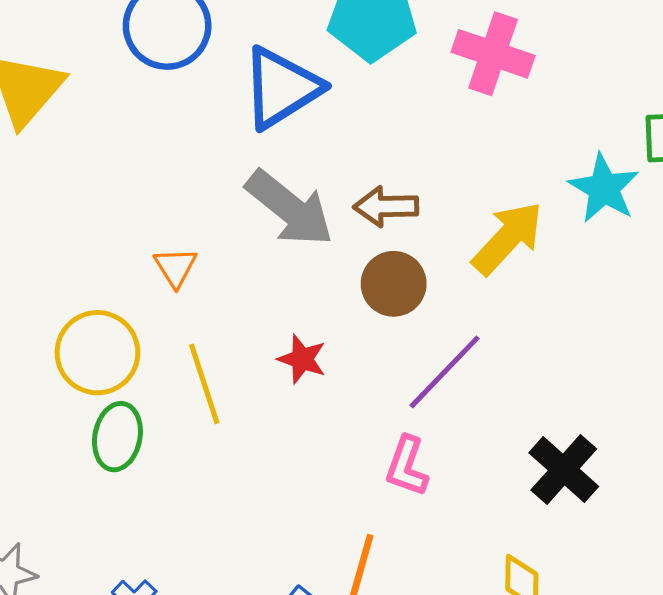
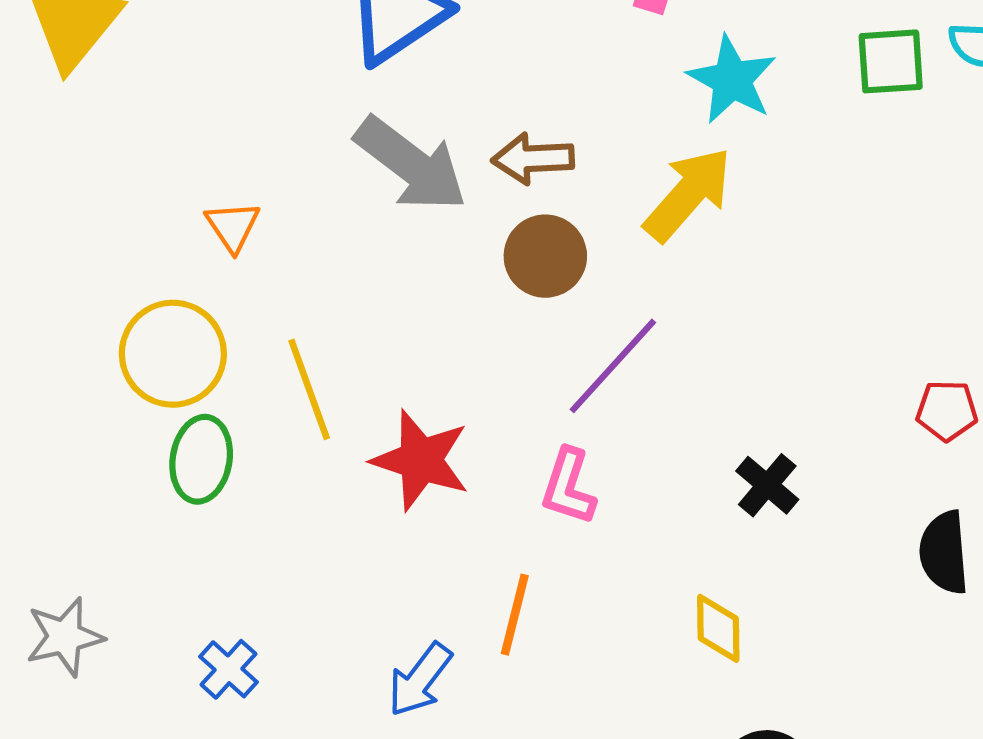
cyan star: (604, 188) -> (732, 80), moved
orange triangle: (175, 267) -> (233, 226), moved
red star: (302, 359) -> (421, 460), moved, size x1.6
black cross: (564, 470) -> (767, 485), size x0.7

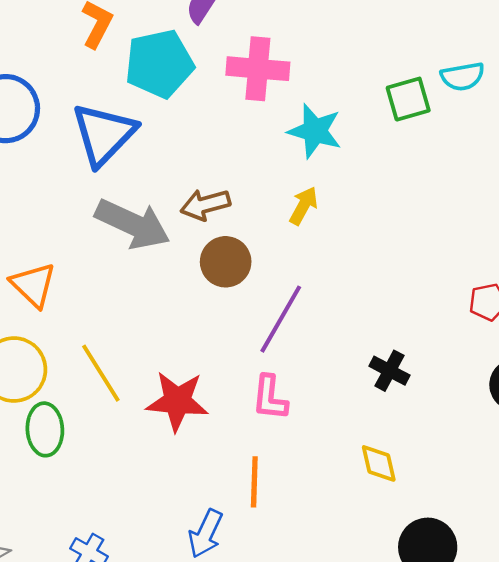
yellow arrow: (688, 194) -> (303, 206), size x0.6
orange triangle: (233, 226) -> (33, 285), size x1.4

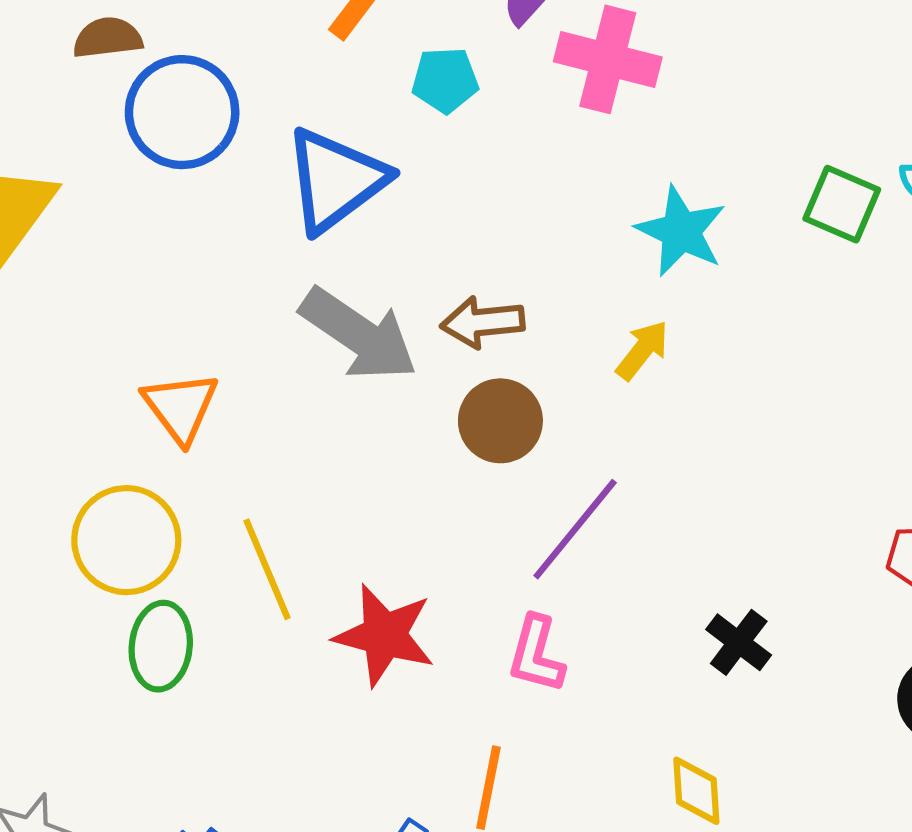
cyan pentagon: (159, 64) -> (445, 80), size x0.6
pink cross: (258, 69) -> (608, 59), moved
green square: (408, 99) -> (842, 204), turned 30

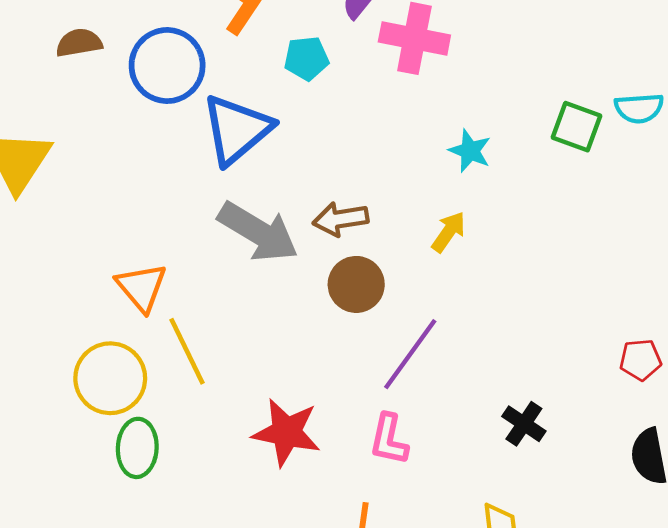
blue circle: (182, 112) -> (167, 66), moved
cyan star: (681, 231) -> (470, 151), size x0.7
yellow line: (267, 569) -> (187, 351), moved

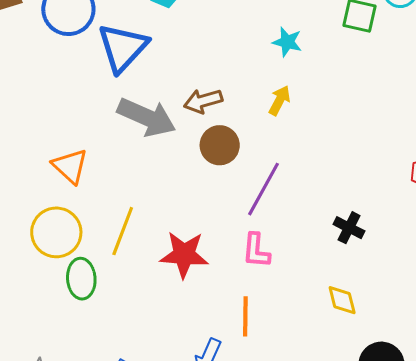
yellow line: (187, 351) -> (123, 231), moved, turned 54

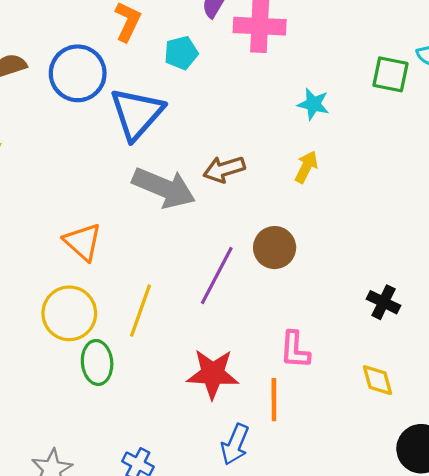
brown circle: (220, 145) -> (275, 248), moved
purple line: (264, 189) -> (217, 276), moved
pink L-shape: (256, 250) -> (295, 350), moved
red star: (184, 255) -> (213, 374), moved

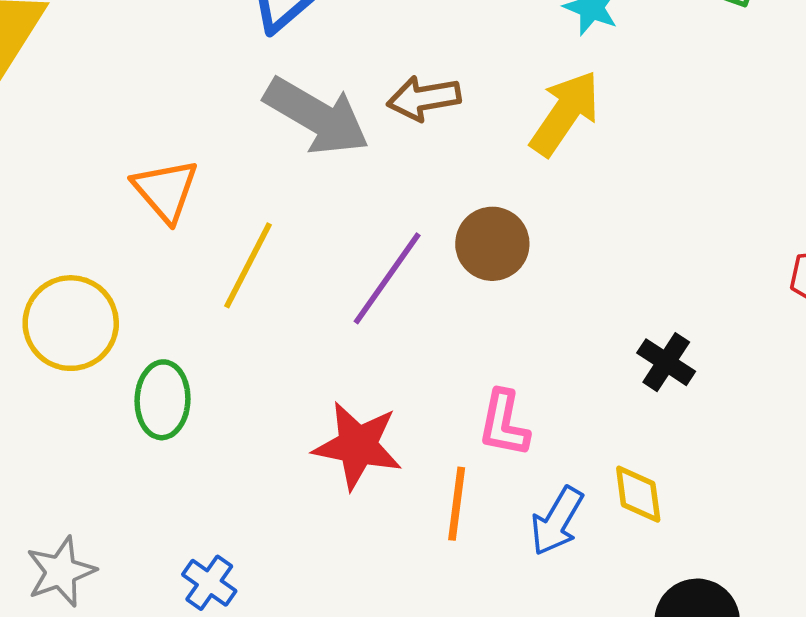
yellow arrow: (306, 167) -> (565, 113), size x1.6
yellow line: (140, 311) -> (248, 265), moved
yellow circle: (69, 313) -> (71, 323), moved
blue arrow: (235, 444) -> (557, 521), moved

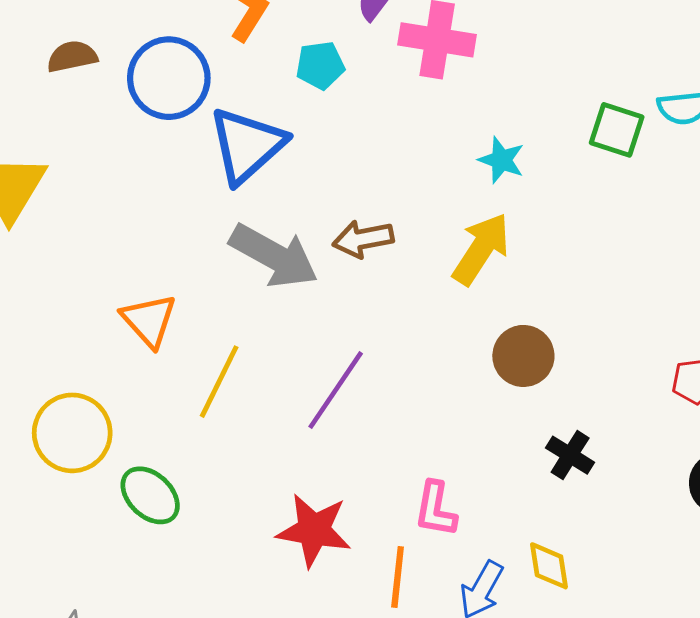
brown circle: (492, 244) -> (523, 356), moved
green ellipse: (163, 400) -> (150, 495), turned -48

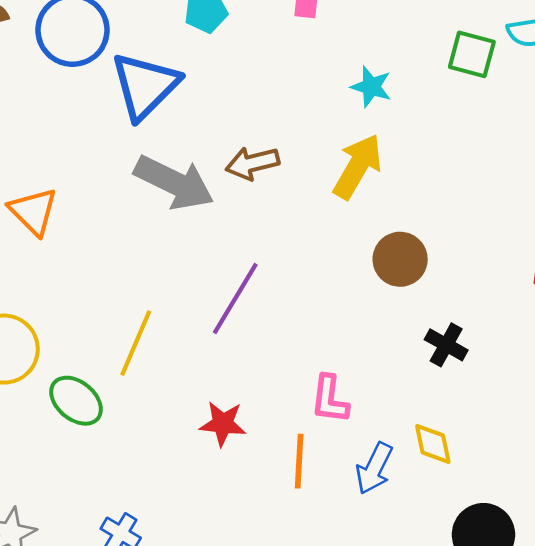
orange triangle: (149, 320) -> (33, 211), moved
yellow line: (219, 382) -> (136, 343), moved
red star: (314, 530) -> (223, 424), size x0.7

